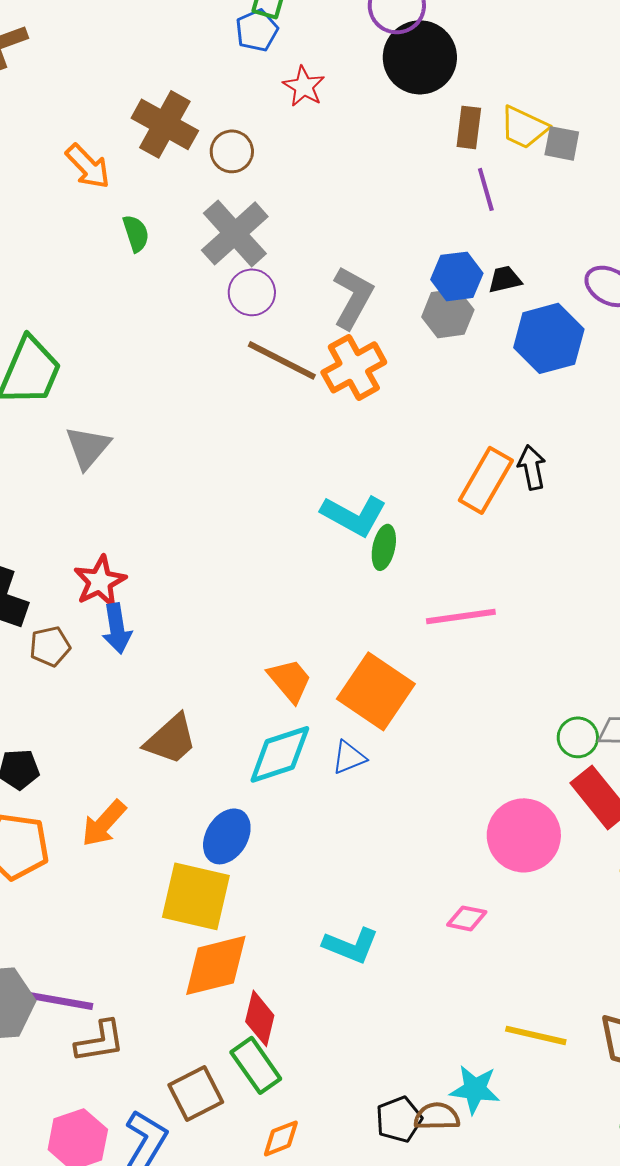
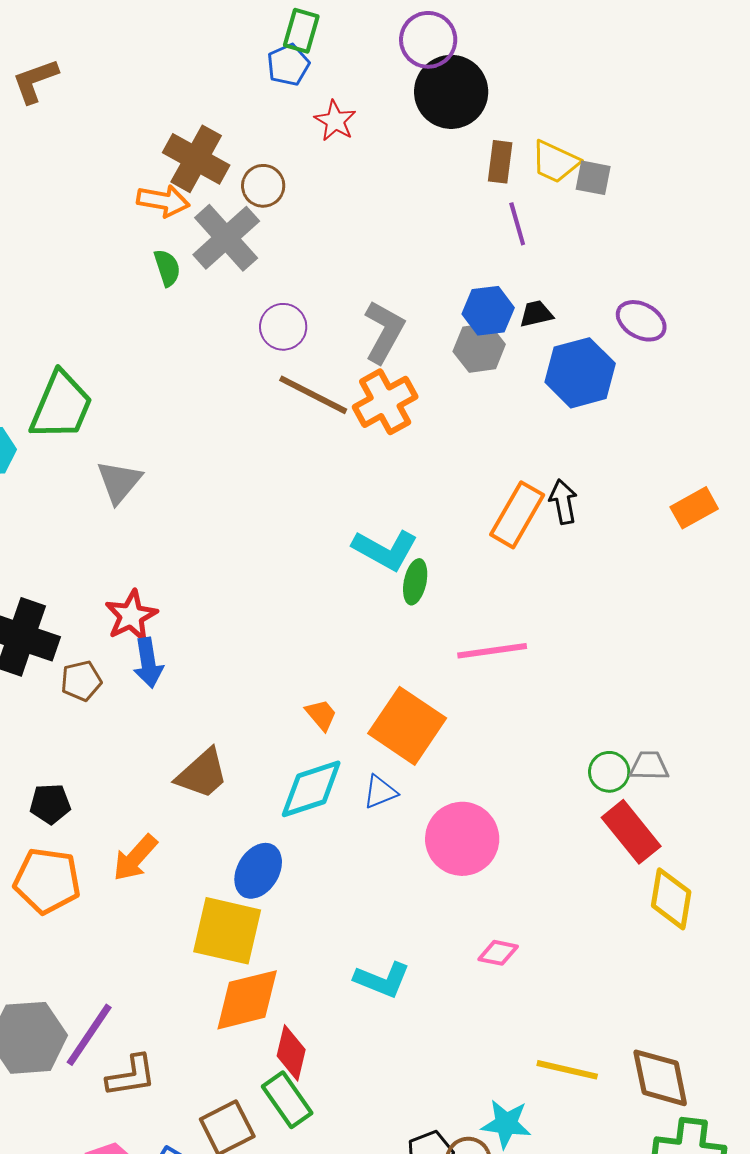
orange arrow: (88, 166) -> (163, 201), moved, turned -36
gray cross: (235, 233) -> (226, 238), moved
orange trapezoid: (290, 680) -> (321, 715), size x0.7
pink circle: (524, 835) -> (462, 839), moved
purple line: (58, 1000) -> (89, 1035), turned -66

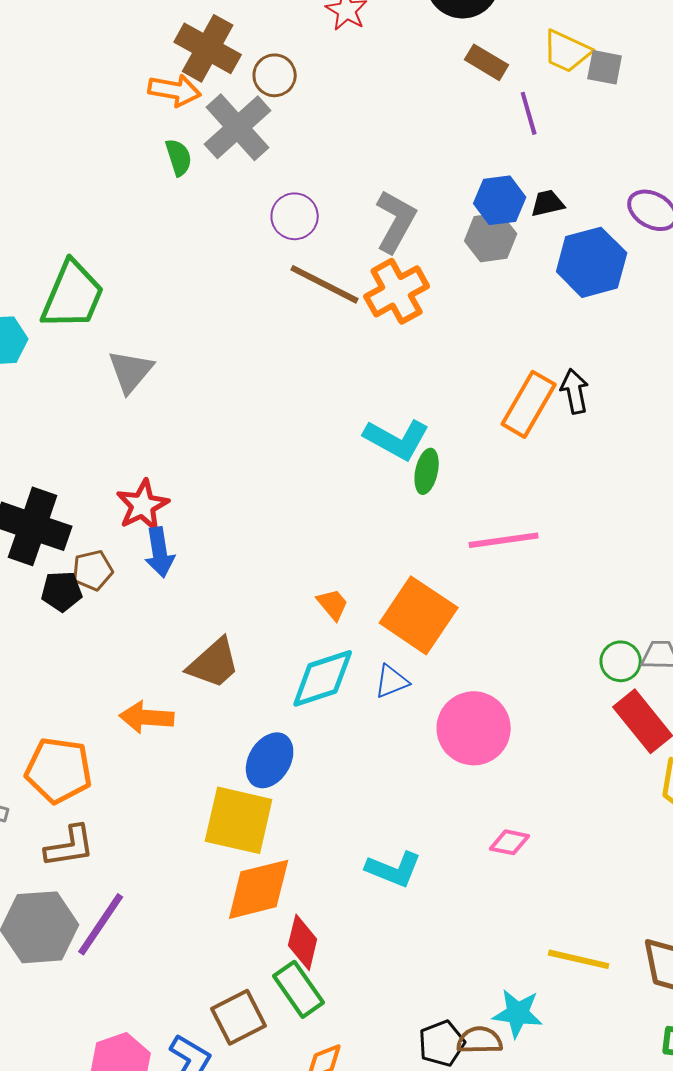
brown rectangle: (500, 162) -> (487, 62), moved, turned -66
black pentagon: (50, 804) -> (62, 591), moved
orange arrow: (135, 858) -> (147, 717), moved, turned 52
brown L-shape: (131, 1076) -> (70, 846), moved

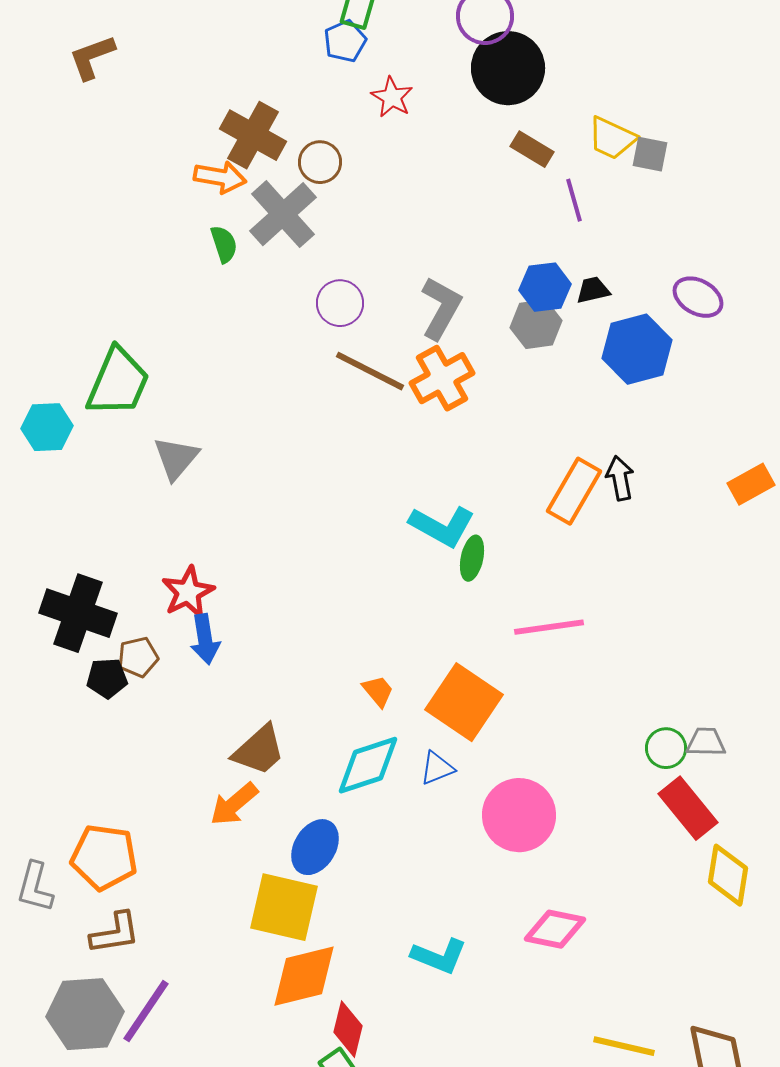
orange arrow: (147, 717) -> (234, 804), moved, turned -44
pink diamond: (510, 842) -> (555, 929), size x1.5

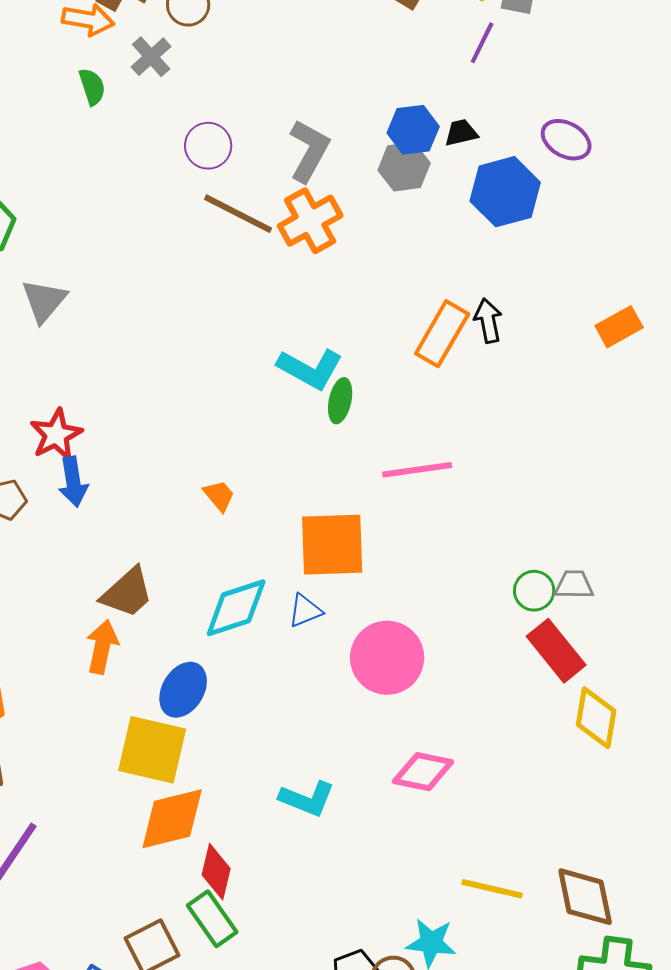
purple line: (574, 200) -> (482, 43), moved, turned 42
gray cross: (283, 214) -> (151, 57), size x0.6
orange trapezoid: (378, 691) -> (219, 496), moved
orange square: (464, 702) -> (332, 545), turned -36
orange arrow: (234, 804) -> (102, 647), turned 142

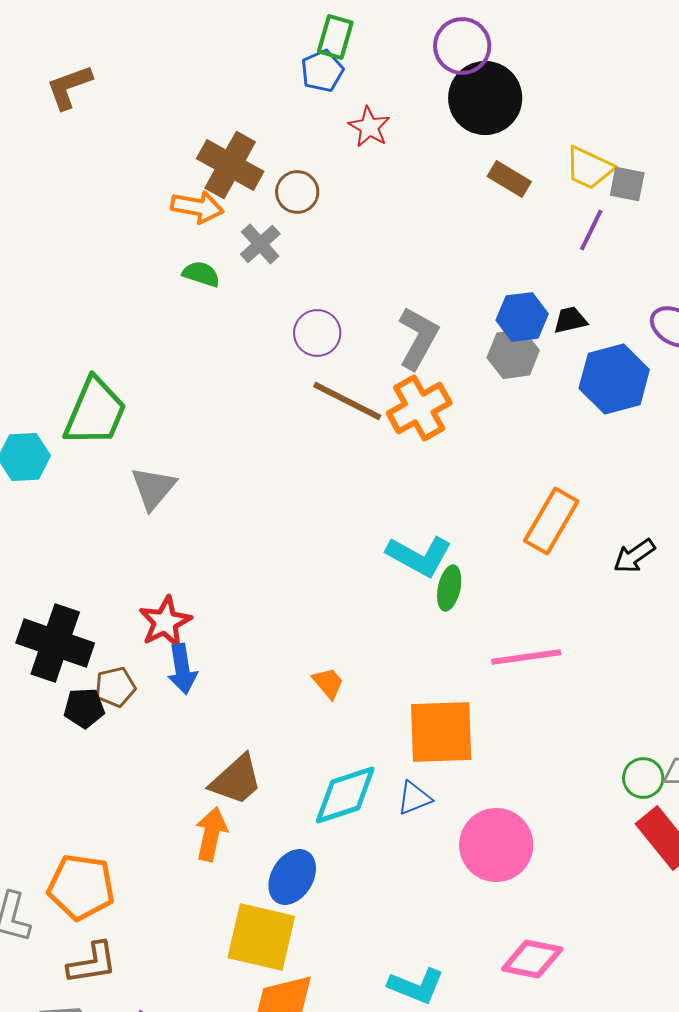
green semicircle: (92, 87) -> (201, 274), turned -54
black arrow: (488, 321) -> (634, 556), moved, turned -114

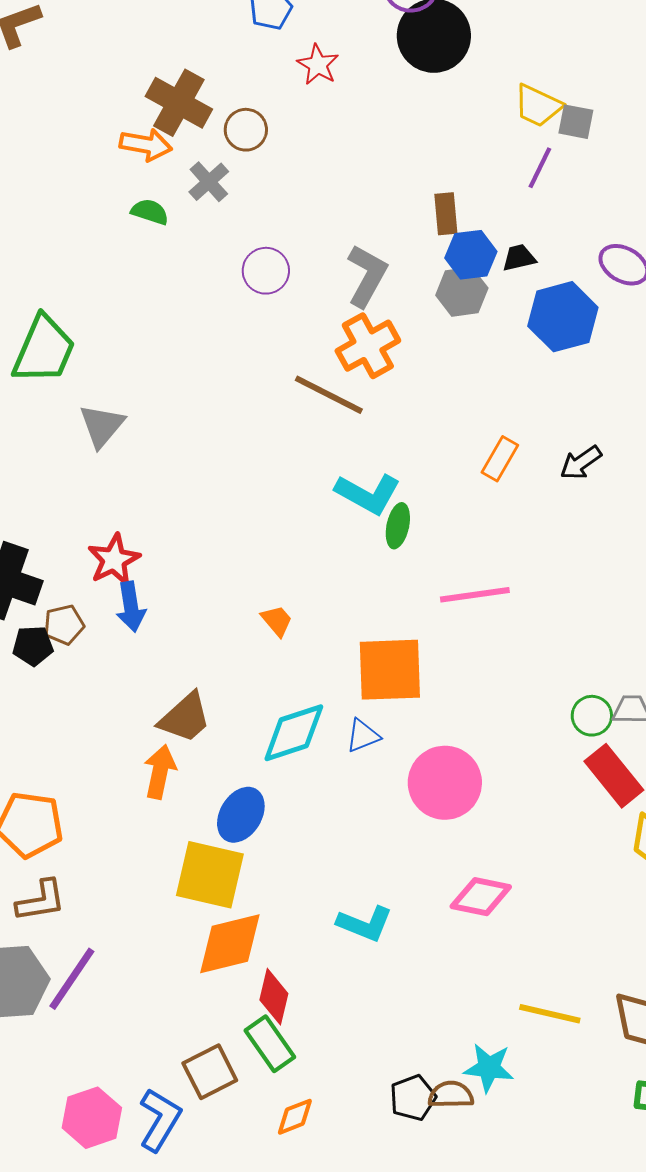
brown rectangle: (509, 179) -> (446, 214), moved, turned 54
brown line: (347, 401) -> (329, 395), moved
orange rectangle: (551, 521) -> (500, 459), size x0.7
black arrow: (634, 556) -> (581, 463), moved

